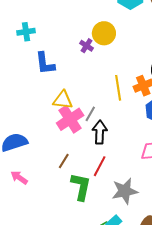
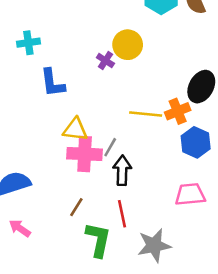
yellow line: (118, 88) -> (146, 114), turned -75
pink cross: (70, 119) -> (85, 154), turned 36
red line: (100, 166) -> (122, 214), turned -40

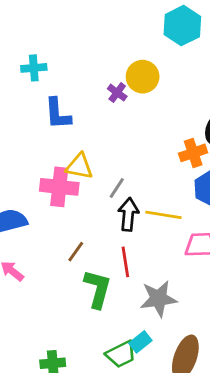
yellow line: (146, 114) -> (163, 215), moved
pink cross: (85, 154) -> (59, 187), moved

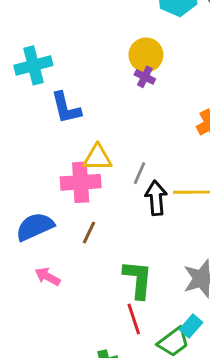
cyan cross: (34, 68) -> (33, 65), size x1.4
purple cross: (117, 93) -> (145, 77), moved
brown line: (76, 252) -> (89, 232), moved
red line: (125, 262) -> (134, 319), moved

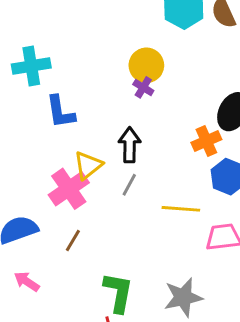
yellow triangle: (98, 158) -> (88, 165), turned -44
pink cross: (81, 182) -> (69, 189), turned -36
black arrow: (156, 198) -> (130, 145), moved

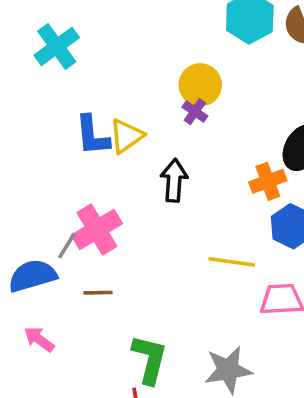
cyan cross: (31, 66) -> (57, 46), moved, turned -30
yellow triangle: (88, 165) -> (127, 136), moved
gray line: (129, 185) -> (67, 246), moved
brown line: (73, 240) -> (98, 293), turned 55

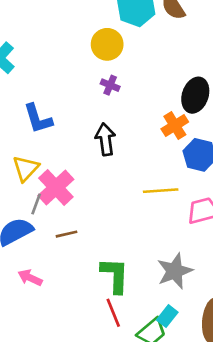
yellow circle: (200, 85) -> (107, 44), moved
yellow triangle: (127, 136) -> (26, 168), moved

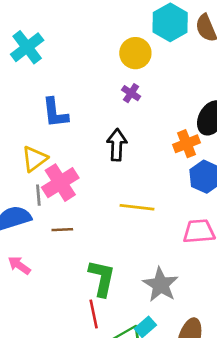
yellow line: (161, 191) -> (137, 207), moved
gray line: (36, 204) -> (38, 195), turned -35
gray star: (175, 271) -> (161, 285), turned -30

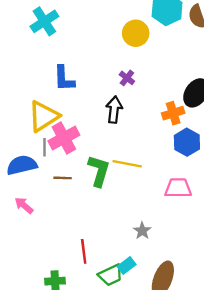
purple cross: (131, 93) -> (127, 78), moved
yellow triangle: (34, 159) -> (44, 116), size x1.4
green L-shape: (102, 278) -> (99, 171), moved
gray star: (161, 285) -> (142, 231), size x0.6

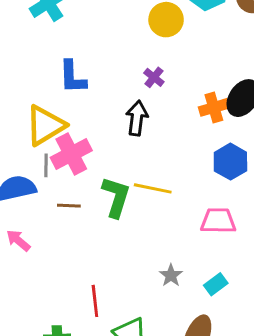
orange cross: (173, 113) -> (214, 107), moved
cyan rectangle: (127, 265) -> (216, 284), moved

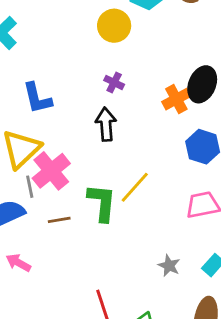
yellow line: (153, 188) -> (135, 187), turned -48

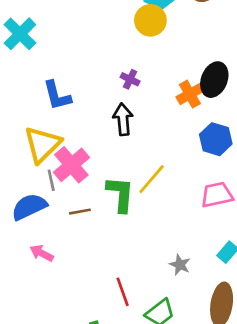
yellow circle: (114, 26) -> (150, 20), moved
gray star: (169, 266) -> (180, 265), moved

